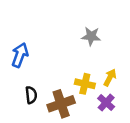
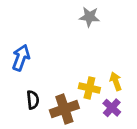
gray star: (91, 36) -> (89, 17), moved
yellow arrow: (110, 78) -> (116, 81), turned -48

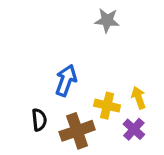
blue arrow: (21, 58) -> (66, 80), moved

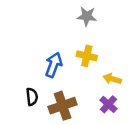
yellow arrow: (139, 98) -> (112, 79), turned -54
yellow cross: (107, 106) -> (87, 56), moved

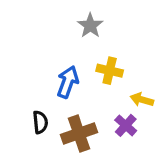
gray star: (87, 16) -> (90, 26), moved, turned 30
purple cross: (108, 104) -> (126, 125), moved

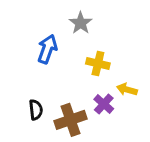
blue arrow: (68, 82) -> (47, 49), moved
purple cross: (126, 125) -> (104, 104), moved

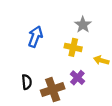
gray star: (81, 23) -> (83, 25), moved
yellow arrow: (127, 90) -> (101, 60), moved

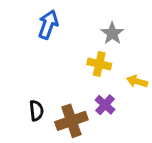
blue arrow: (35, 37) -> (48, 25), moved

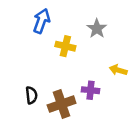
yellow cross: (99, 64) -> (65, 46), moved
purple cross: (105, 105) -> (91, 90), turned -36

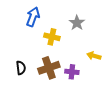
black semicircle: (31, 95) -> (21, 68), moved
brown cross: (62, 104) -> (49, 68), moved

